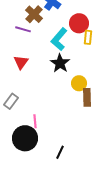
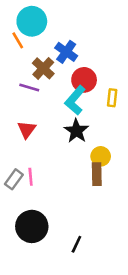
red circle: (79, 23) -> (84, 80), moved
brown rectangle: (87, 97) -> (97, 174), moved
pink line: (35, 121) -> (31, 177), moved

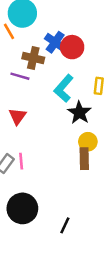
brown cross: (43, 68) -> (33, 58), turned -30
red circle: (84, 80) -> (72, 47), moved
black star: (76, 131) -> (79, 113), moved

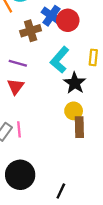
brown cross: (33, 58) -> (31, 31), turned -30
purple line: (20, 76) -> (18, 63), moved
yellow circle: (88, 142) -> (74, 111), moved

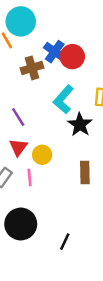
purple line: (18, 63) -> (18, 117), moved, turned 42
red triangle: (15, 87) -> (18, 147), moved
yellow circle: (74, 111) -> (42, 155), moved
pink line: (19, 129) -> (30, 177), moved

